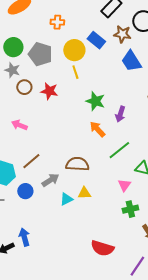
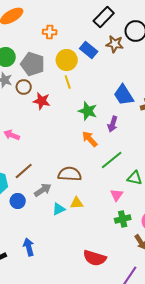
blue trapezoid: (131, 61) -> (124, 95), moved
brown circle: (24, 87) -> (24, 87), moved
blue arrow: (24, 237) -> (29, 247), moved

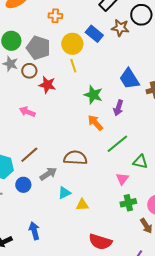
pink arrow: (12, 135) -> (27, 112), moved
yellow triangle: (77, 203) -> (82, 205), moved

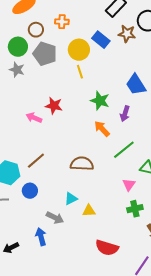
brown circle: (29, 71) -> (36, 30), moved
red star: (47, 85) -> (54, 106), moved
gray arrow: (48, 174) -> (55, 218), moved, turned 60

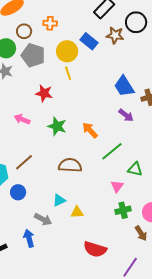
green star: (100, 101) -> (57, 126), moved
red star: (54, 106) -> (44, 93), moved
purple arrow: (125, 114) -> (126, 115), moved, turned -70

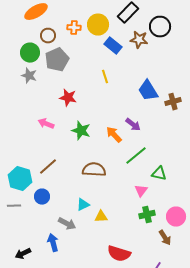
yellow circle: (67, 51) -> (98, 25), moved
gray pentagon: (33, 55) -> (57, 60), turned 30
yellow line: (68, 73) -> (105, 77), moved
purple arrow: (126, 115) -> (133, 125), moved

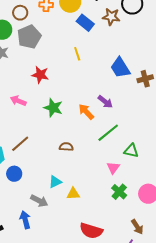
brown semicircle: (94, 170) -> (66, 147), size x0.6
green cross: (147, 215) -> (119, 192), turned -35
brown arrow: (165, 238) -> (137, 227), moved

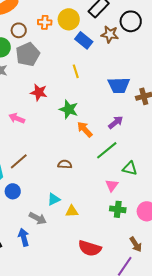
blue trapezoid: (120, 68) -> (119, 85), turned -60
purple arrow: (105, 102) -> (116, 122), moved, turned -77
green star: (53, 108) -> (69, 109), moved
green cross: (119, 192) -> (118, 209), turned -35

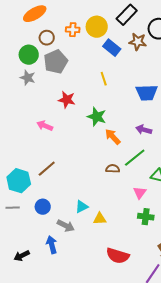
purple arrow: (116, 122) -> (144, 130), turned -126
brown semicircle: (65, 164) -> (113, 169), moved
blue circle: (13, 191) -> (43, 207), moved

